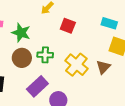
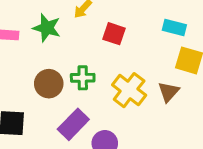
green star: (21, 33) -> (47, 28), moved

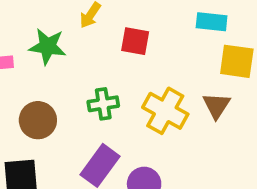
brown circle: (49, 84) -> (38, 120), moved

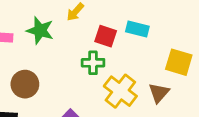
cyan rectangle: (212, 22) -> (137, 29), moved
green cross: (103, 104) -> (93, 63), moved

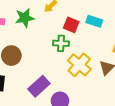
green star: (40, 30) -> (25, 18), turned -30

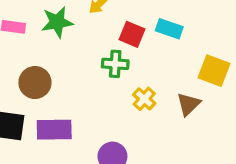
yellow cross: (79, 65) -> (144, 99), size x0.6
purple rectangle: (39, 86) -> (54, 130), moved, turned 40

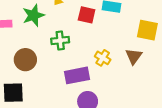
green cross: (115, 64) -> (60, 40), moved
purple rectangle: (54, 130) -> (77, 75), moved

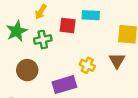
green cross: (60, 40) -> (43, 40), moved
brown circle: (25, 60) -> (27, 70), moved

